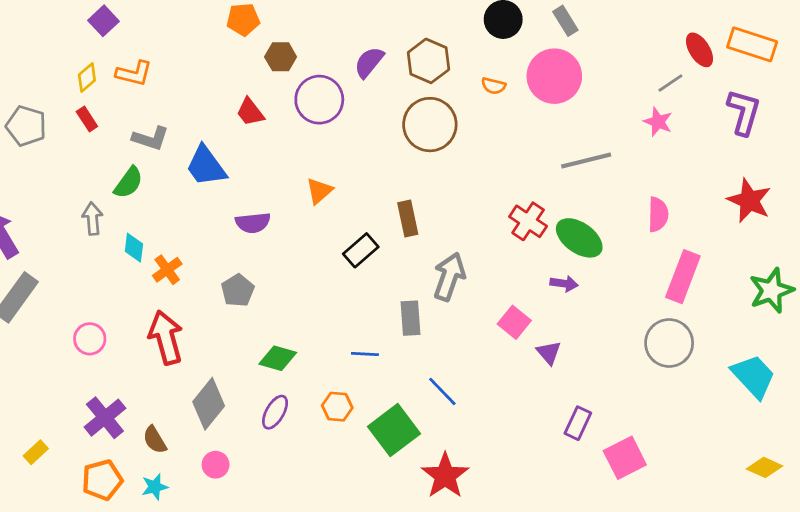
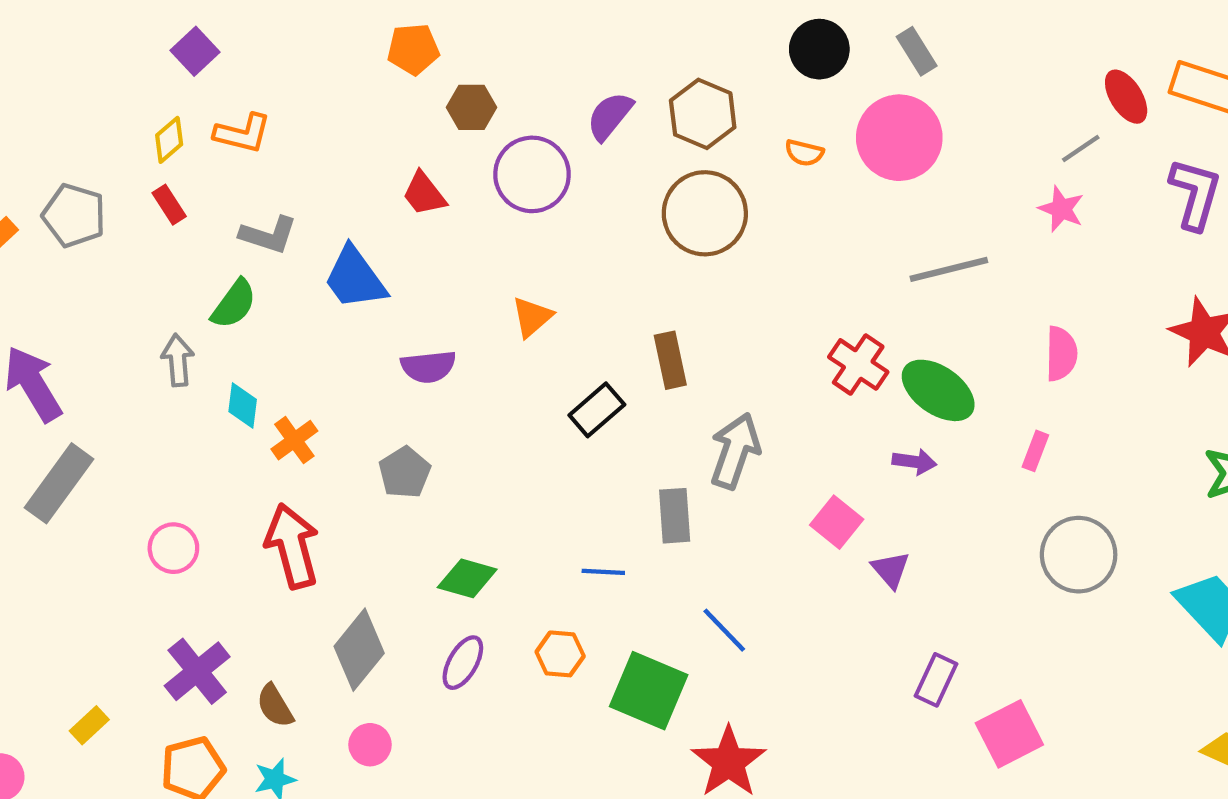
pink rectangle: (683, 277) -> (1035, 451), moved, size x0.5
green square: (394, 430) -> (649, 691), turned -30

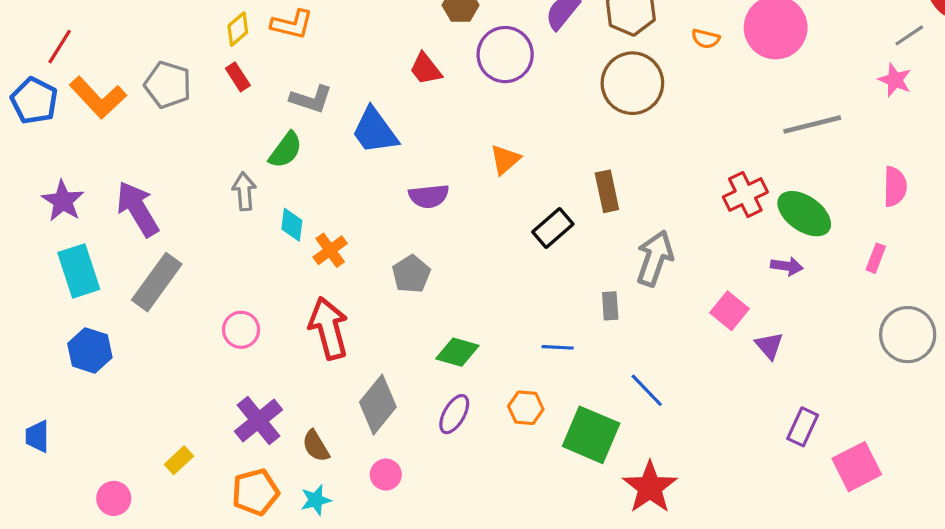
red cross: (858, 364) -> (745, 195), turned 30
gray rectangle: (675, 516) -> (610, 306), size x0.7

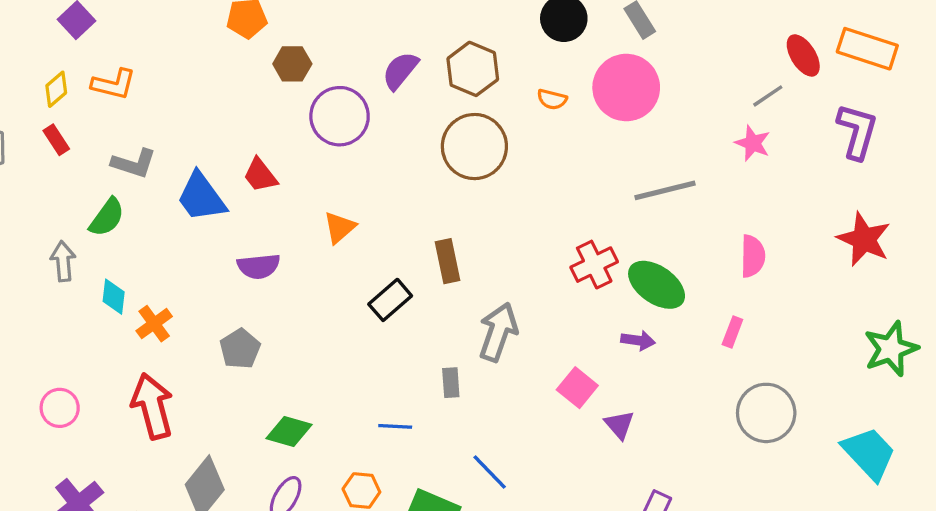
red trapezoid: (426, 69) -> (260, 175), moved

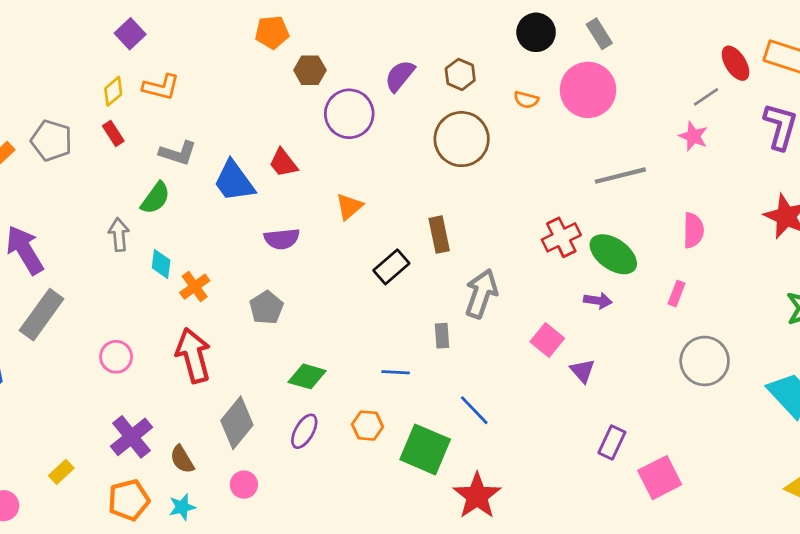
brown hexagon: (473, 69) -> (460, 74), size x0.7

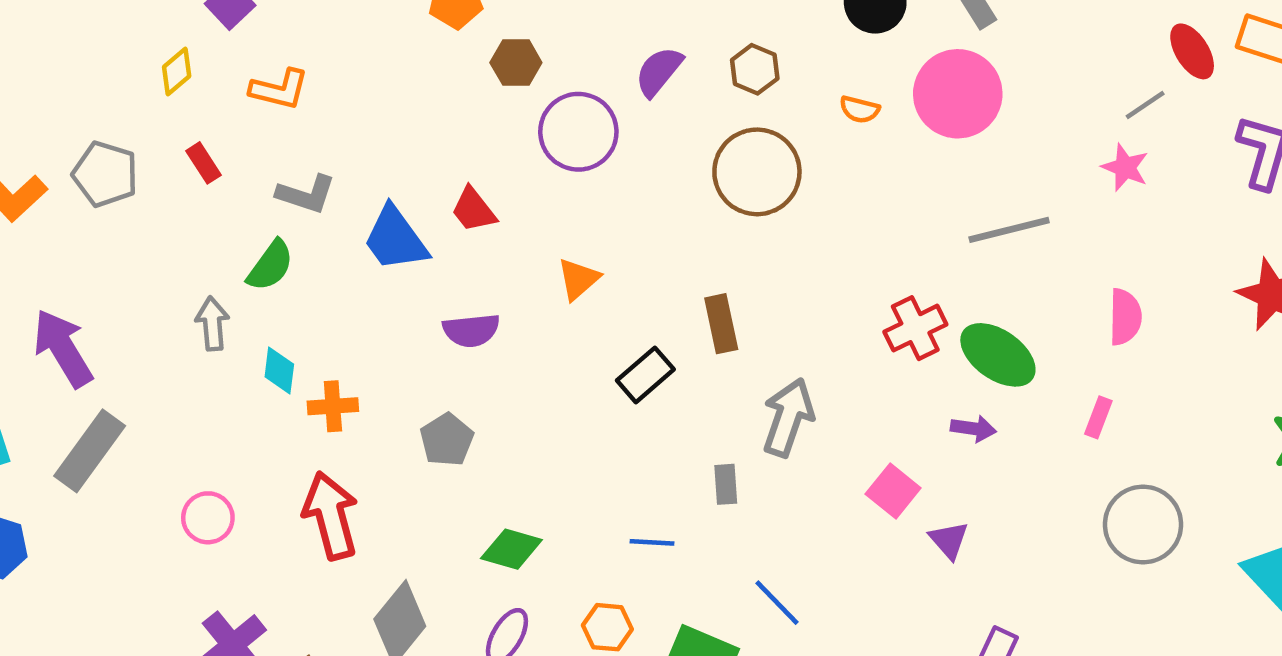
yellow diamond: (113, 91) -> (177, 71), moved
orange cross: (195, 287) -> (333, 406), turned 32

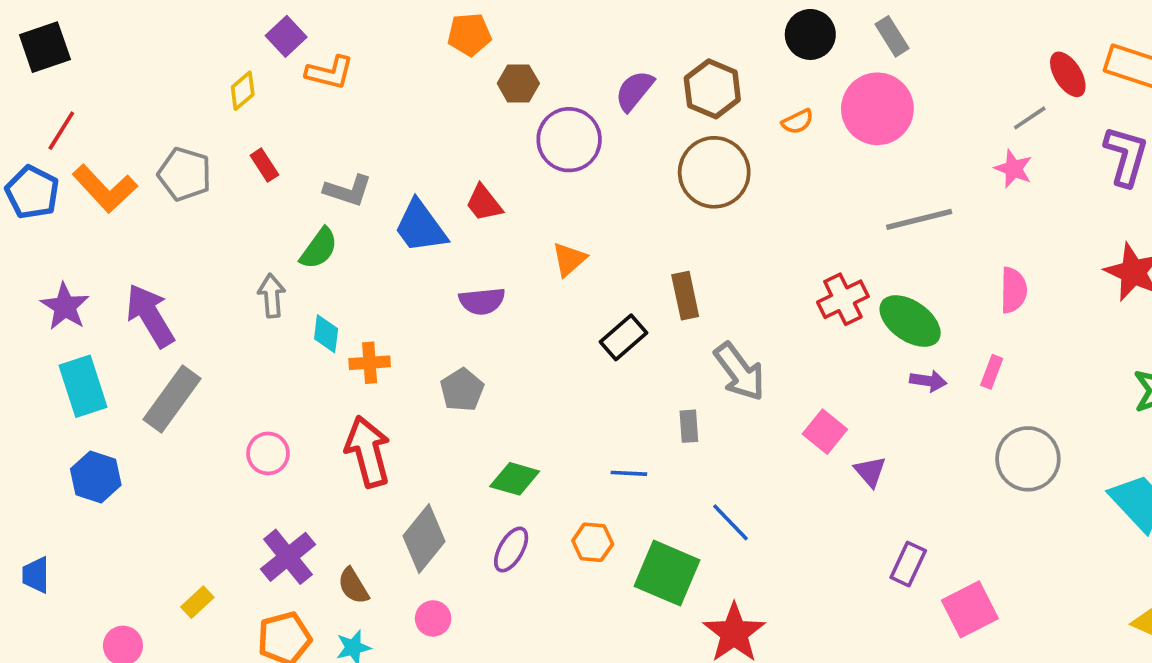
brown hexagon: (755, 69) -> (712, 89), size x1.4
orange L-shape: (279, 89) -> (330, 73), moved
orange semicircle: (860, 109) -> (798, 122), turned -40
gray arrow: (788, 417) -> (740, 372), turned 124
purple arrow: (973, 429) -> (928, 381), moved

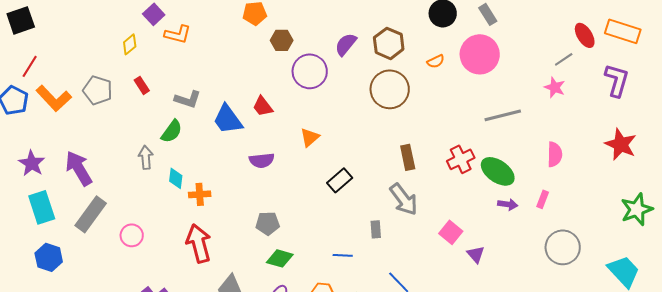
brown rectangle: (685, 296) -> (408, 157), moved
gray pentagon: (462, 390) -> (268, 223), moved, turned 30
pink circle: (268, 453) -> (132, 235), moved

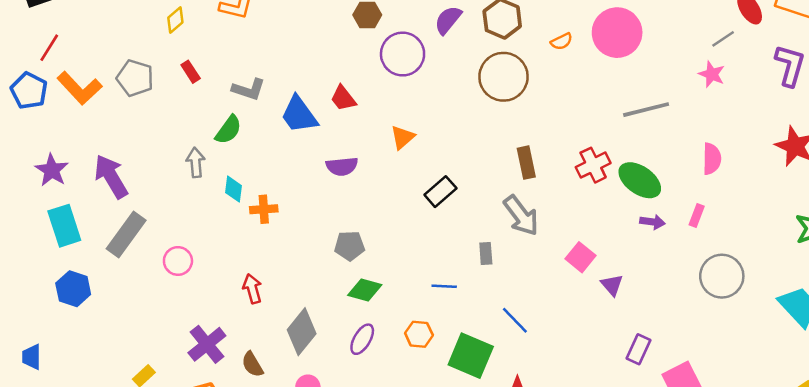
red arrow: (199, 243) -> (252, 289), moved, size x0.6

